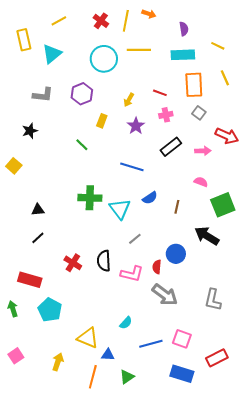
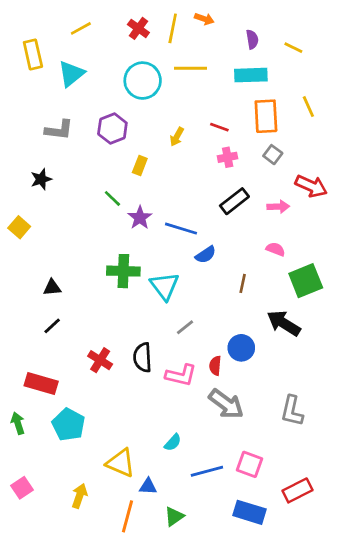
yellow line: (218, 46) -> (293, 48), moved
purple star: (136, 126) -> (140, 218), moved
blue semicircle: (150, 198) -> (206, 255), moved

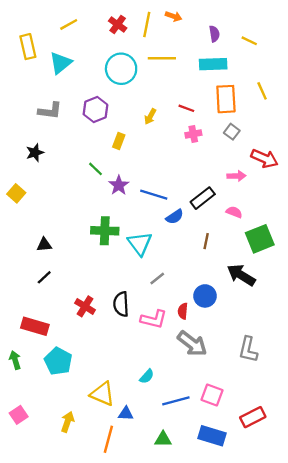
black rectangle: (234, 201) -> (203, 198), moved
green triangle: (174, 516) -> (163, 439), moved, turned 36

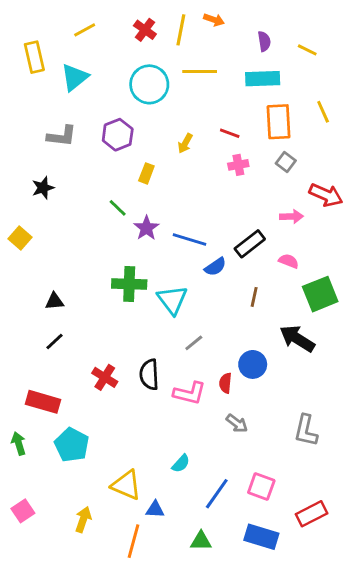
gray arrow: (192, 344) -> (237, 423), size x0.6
blue line: (176, 401) -> (217, 494), turned -40

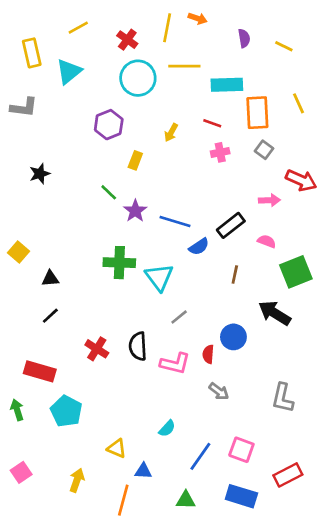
red cross: (145, 30) -> (127, 40), moved
cyan rectangle: (263, 79) -> (227, 85), moved
gray L-shape: (62, 136) -> (24, 107), moved
yellow square: (20, 238) -> (18, 252), moved
yellow triangle: (126, 485) -> (117, 448), size x0.7

